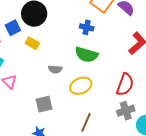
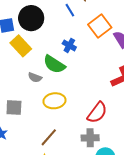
blue cross: (87, 27) -> (69, 45), moved
yellow rectangle: (32, 43) -> (21, 46), size x1.5
green semicircle: (86, 55) -> (54, 64), moved

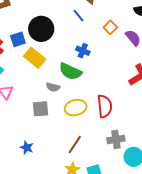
orange square: (100, 26) -> (110, 27), size x0.6
gray square: (14, 108) -> (41, 109), moved
red semicircle: (97, 113) -> (105, 106), moved, turned -35

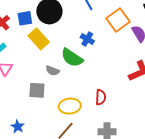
orange square: (110, 27) -> (118, 20), size x1.6
red semicircle: (105, 106) -> (101, 97), size x0.7
yellow ellipse: (76, 108) -> (70, 106), moved

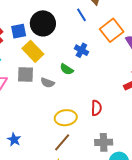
green semicircle: (72, 58) -> (67, 69), size x0.6
gray square: (37, 90) -> (25, 74), moved

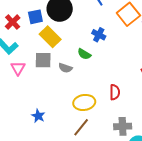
blue star: (14, 140) -> (38, 116), moved

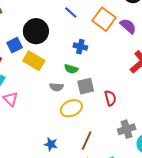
gray square: (43, 60) -> (86, 86), moved
yellow ellipse: (84, 102) -> (71, 108), moved
blue star: (38, 116) -> (51, 144), moved

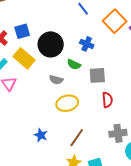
black circle: (36, 31) -> (51, 44), moved
yellow rectangle: (34, 61) -> (24, 58), moved
gray square: (86, 86) -> (97, 75), moved

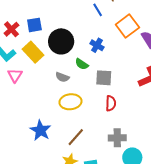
blue star: (41, 135) -> (40, 130), size x1.5

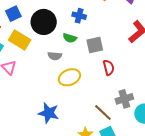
brown line: (76, 137) -> (103, 113), moved, turned -72

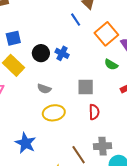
blue cross: (79, 16) -> (62, 53), moved
black circle: (44, 22) -> (41, 53), size x0.7
green semicircle: (70, 38) -> (111, 65), moved

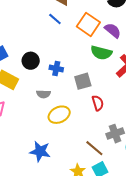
blue cross: (62, 53) -> (56, 68), moved
green semicircle: (111, 65) -> (101, 53), size x1.5

